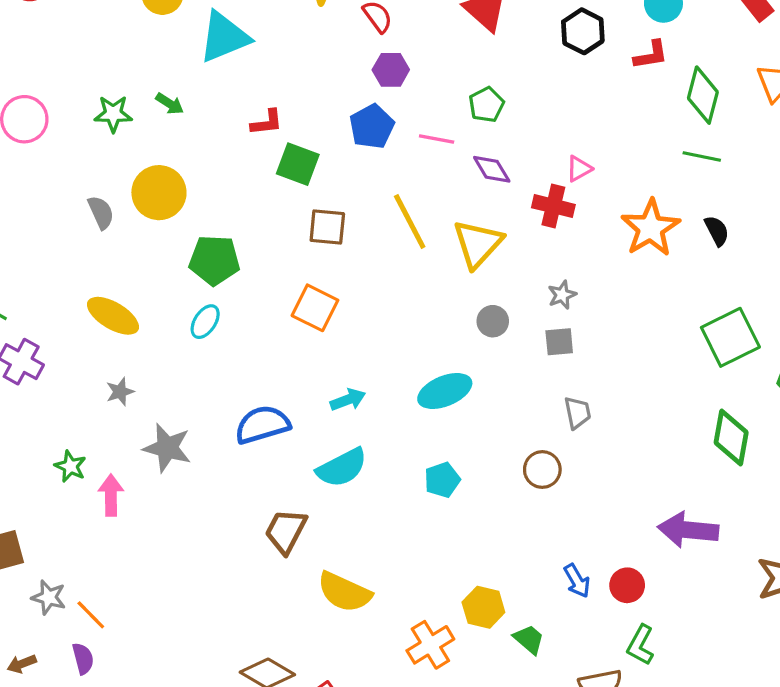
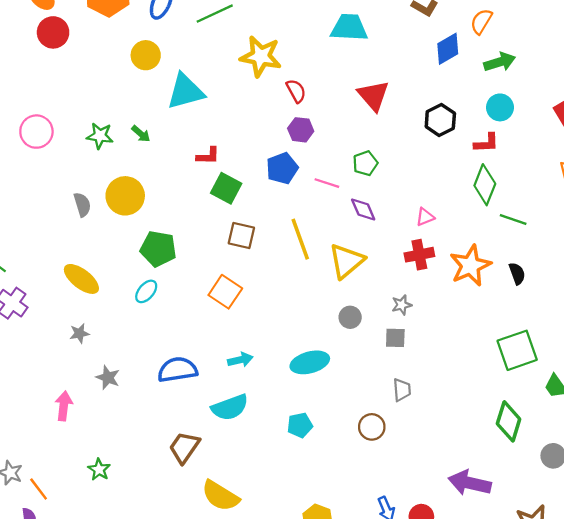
green diamond: (703, 95) -> (485, 185), moved
red cross: (553, 206) -> (419, 255), moved, turned -32
gray star: (167, 448) -> (108, 378), size x0.7
green star: (70, 466) -> (99, 470), moved

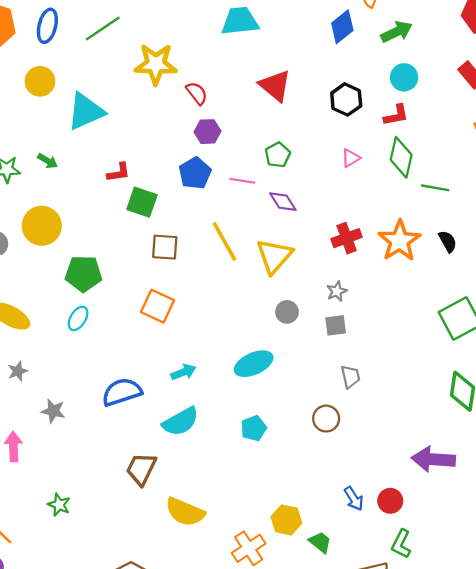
pink triangle: (425, 217) -> (351, 158), moved

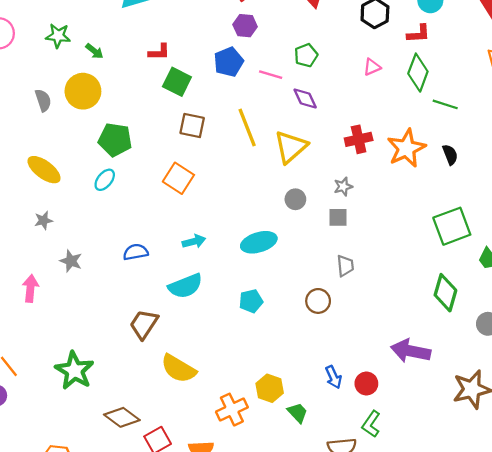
green arrow: (48, 161) -> (94, 51), moved
blue semicircle: (122, 392) -> (136, 252), size x0.7
green star: (59, 505) -> (74, 371), moved, size x1.8

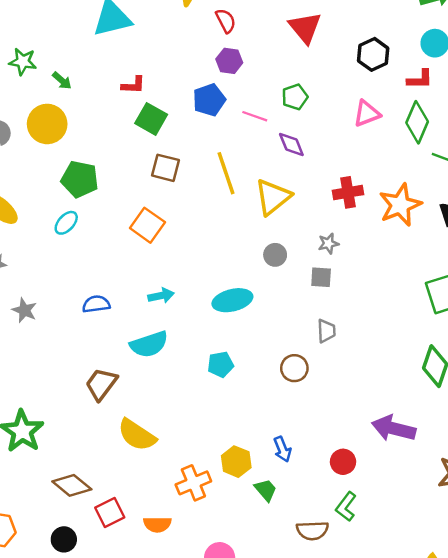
pink triangle: (372, 67) -> (367, 114), size x1.4
blue arrow: (333, 377) -> (282, 449), moved

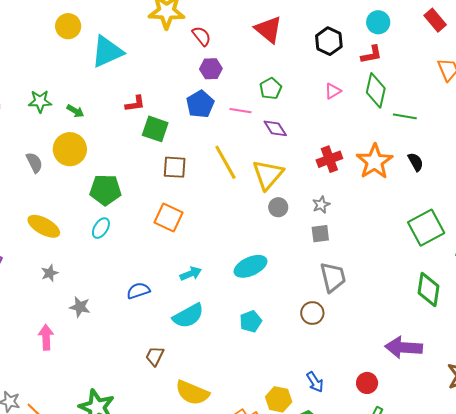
pink triangle: (367, 114) -> (333, 91), size x0.7
gray circle: (275, 255) -> (278, 207), moved
gray trapezoid: (326, 331) -> (333, 277), size x1.5
brown trapezoid: (101, 384) -> (155, 356), size x0.7

